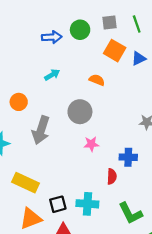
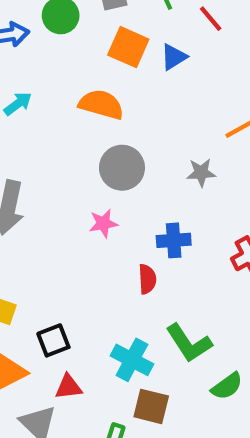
orange semicircle: (97, 80) -> (101, 104), size x1.5
gray circle: (80, 112) -> (122, 168), moved
cyan cross: (87, 204) -> (132, 360), moved, turned 30

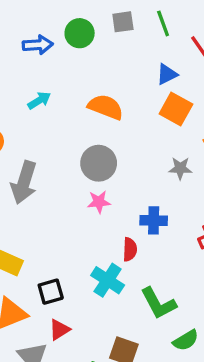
orange square: (128, 47) -> (176, 109), moved
gray circle: (122, 168) -> (99, 163), moved
cyan cross: (132, 360) -> (108, 280), moved
red triangle: (68, 387) -> (59, 330), turned -30

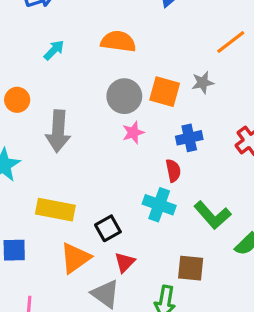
orange square: (176, 109) -> (165, 92), moved

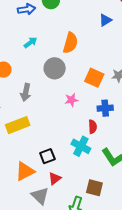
orange semicircle: (118, 41) -> (70, 43), turned 90
gray circle: (124, 96) -> (55, 68), moved
gray arrow: (58, 131) -> (26, 92), size x0.7
yellow rectangle: (55, 210) -> (18, 125), moved, turned -40

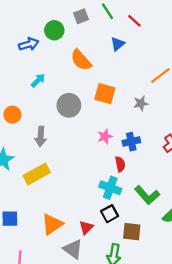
orange semicircle: (70, 43) -> (81, 60), moved, turned 130
orange square: (94, 78) -> (105, 94), moved
pink star: (71, 100) -> (105, 136), moved
black square: (47, 156) -> (110, 214), moved

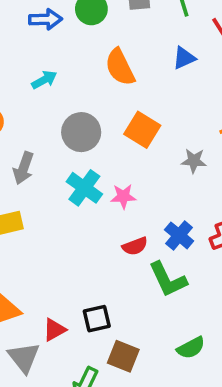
blue cross: (131, 142) -> (179, 235), moved, turned 36
red semicircle: (120, 164) -> (135, 246), turned 64
cyan cross: (110, 188) -> (84, 188), moved
green L-shape: (147, 195) -> (168, 279), moved

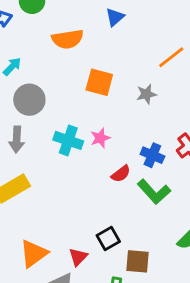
orange semicircle: (120, 67) -> (68, 39), turned -56
gray circle: (81, 132) -> (29, 100), moved

